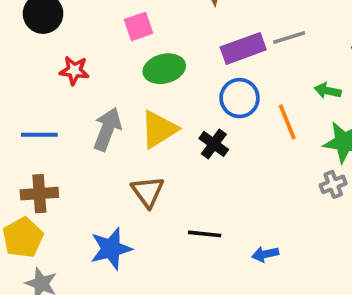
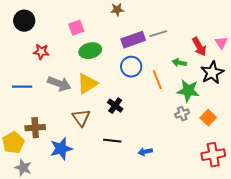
gray arrow: (107, 129) -> (59, 84), turned 90
black cross: (214, 144) -> (115, 106), moved
brown cross: (39, 194) -> (35, 128), moved

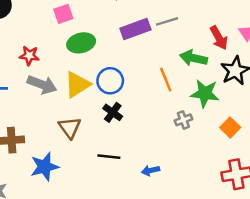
red star: (41, 52) -> (29, 56), moved
green arrow: (179, 63) -> (194, 58), size x1.5
blue circle: (131, 67) -> (110, 81), moved
gray cross: (182, 114) -> (183, 120), moved

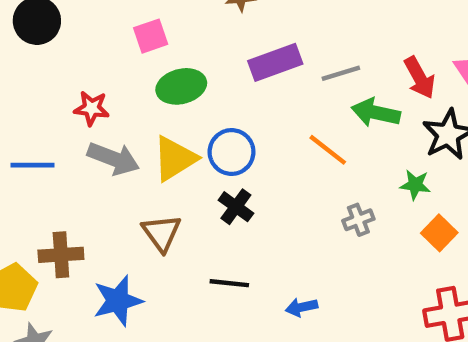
gray line: (167, 21) -> (341, 73), moved
orange line: (166, 80) -> (328, 150), turned -30
green star: (205, 93) -> (415, 185), moved, size x0.6

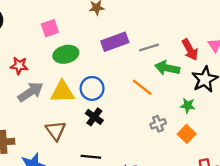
gray arrow: (113, 159) -> (31, 92), turned -55
yellow triangle: (175, 159) -> (62, 92), turned 30
orange square: (439, 233) -> (187, 134), moved

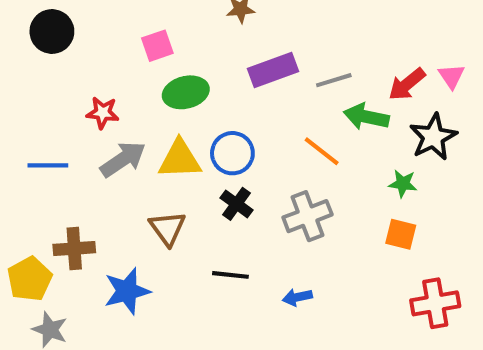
red arrow: (190, 50) -> (407, 84), turned 80
gray cross: (158, 124) -> (307, 216), moved, size x1.6
orange square: (187, 134) -> (401, 234), turned -30

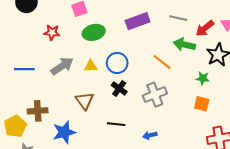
gray line: (334, 80) -> (178, 18), moved, turned 30
red star: (103, 113) -> (52, 32), moved
yellow triangle: (180, 159) -> (91, 66), size x0.6

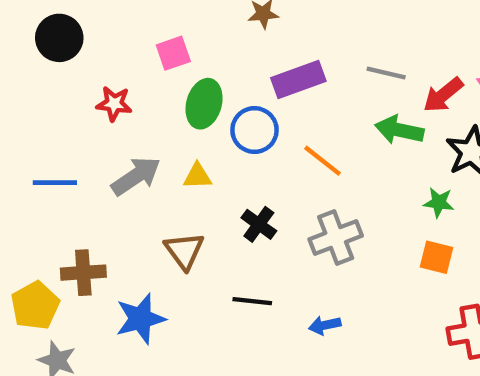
green ellipse: (94, 32) -> (204, 104), turned -60
orange line: (162, 62) -> (322, 161), moved
blue circle: (117, 63) -> (254, 130), moved

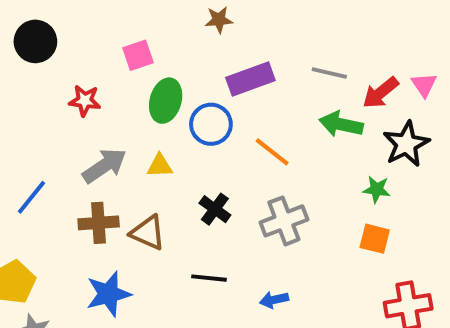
blue line: (55, 183) -> (31, 197), moved, turned -51
brown triangle: (184, 251) -> (148, 233), turned -30
brown cross: (83, 273) -> (99, 223), moved

